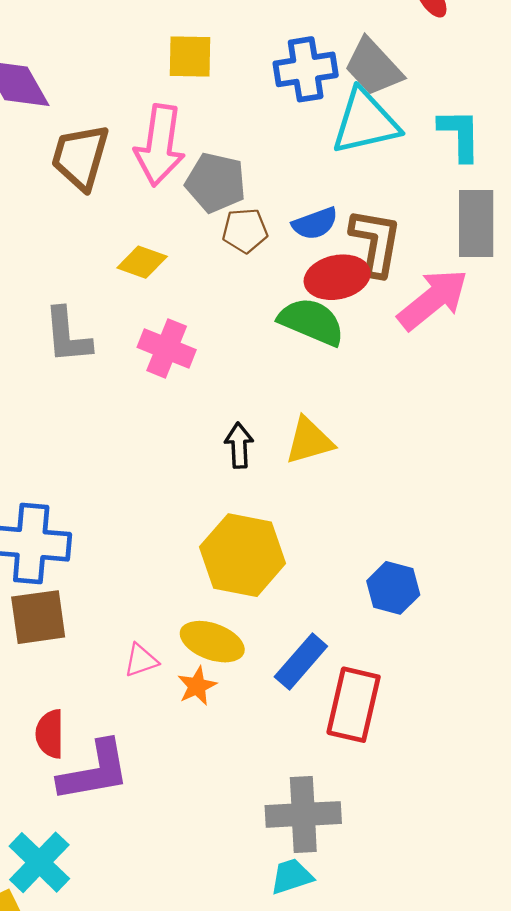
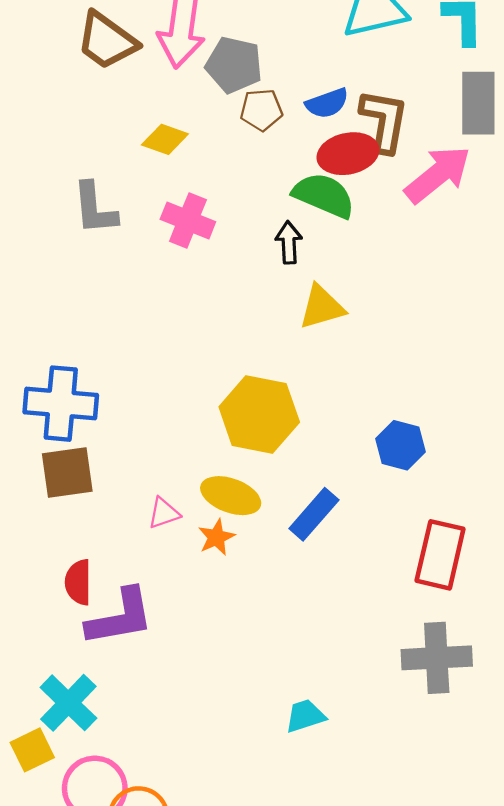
brown trapezoid: (80, 157) -> (107, 41), turned -70
black arrow: (239, 445) -> (289, 242), moved
red rectangle: (354, 705) -> (440, 555), moved
gray cross: (303, 814) -> (437, 658), moved

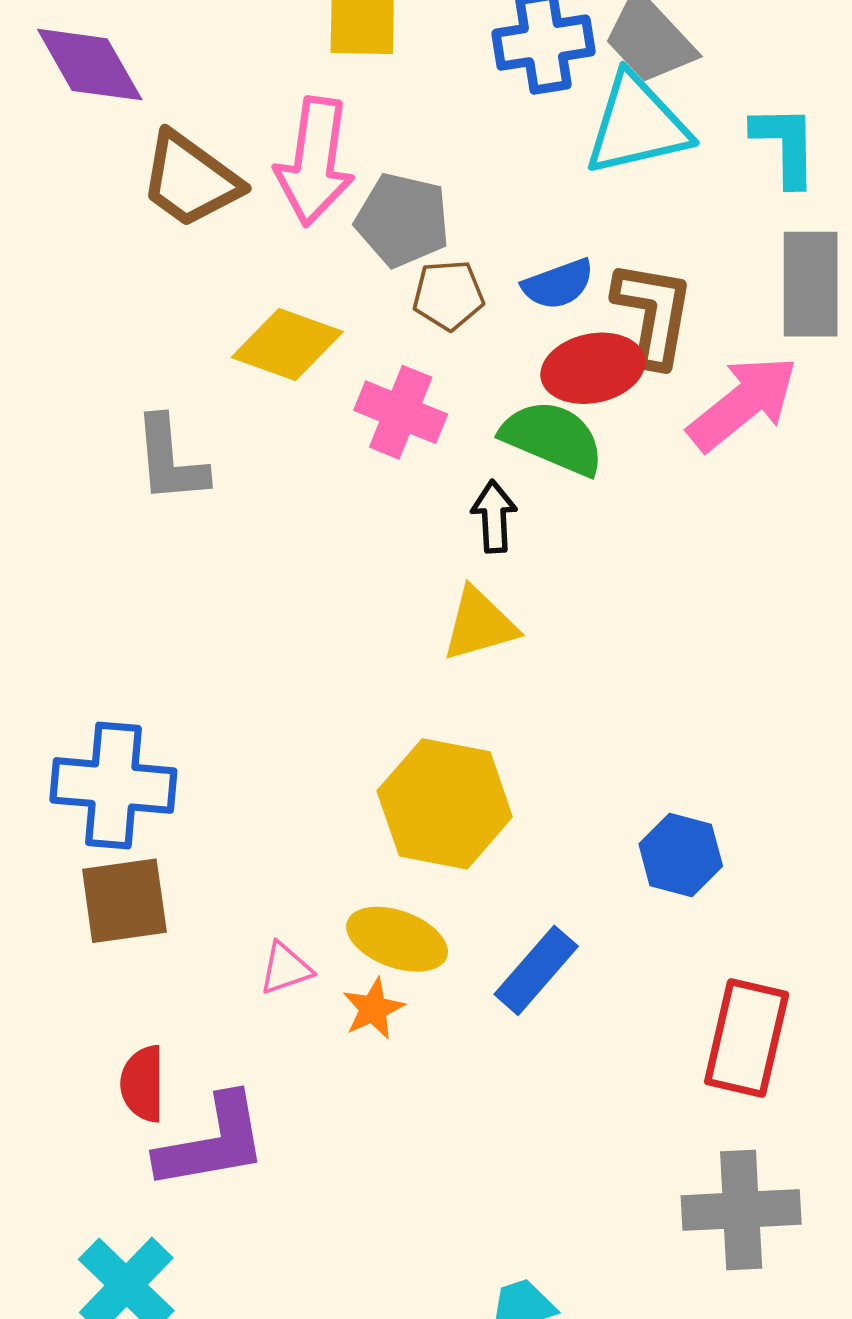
yellow diamond: (165, 139) -> (287, 344), size x1.4
pink cross: (188, 220) -> (401, 412), moved
yellow triangle: (322, 307) -> (479, 624), moved

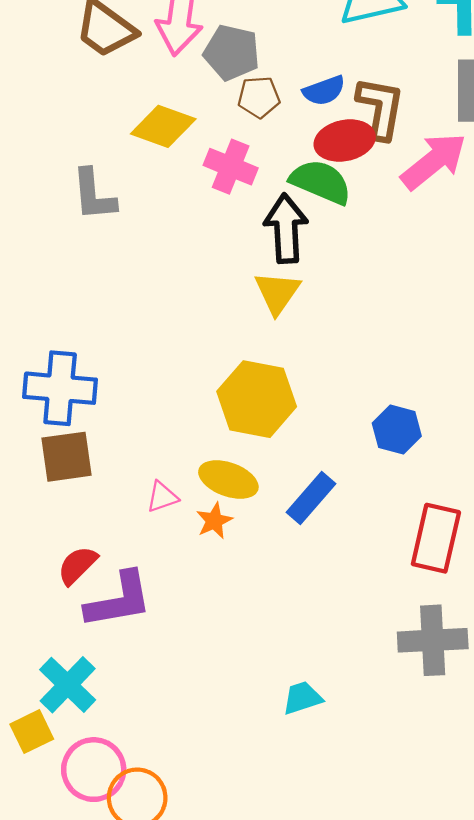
black arrow: (494, 517) -> (286, 229), size x1.6
yellow triangle: (479, 624) -> (277, 293), turned -39
red semicircle: (143, 1084) -> (77, 565), turned 45

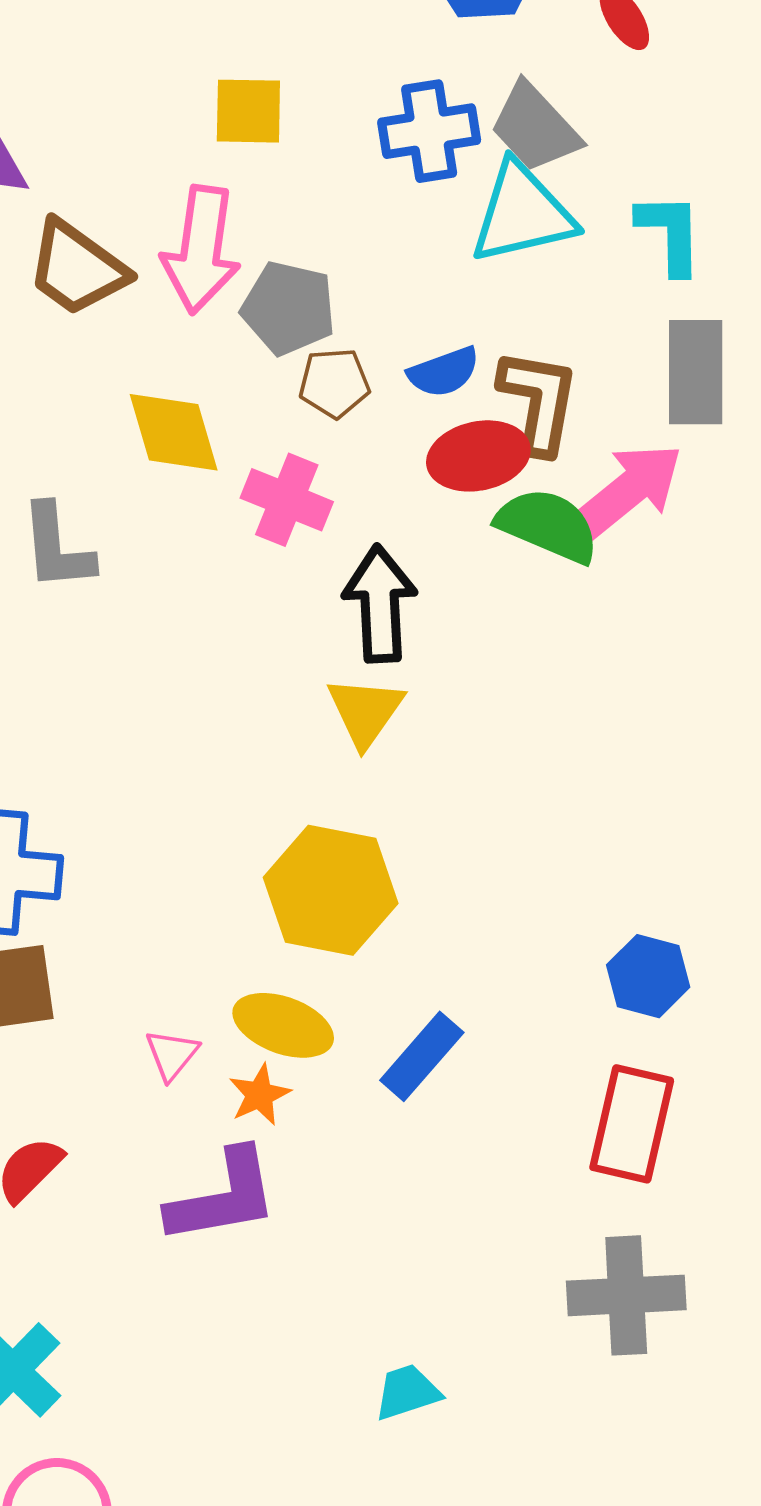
yellow diamond: (163, 126) -> (174, 432), turned 54
green semicircle: (321, 182) -> (548, 525), moved
blue hexagon: (397, 430) -> (648, 976), moved
pink triangle: (162, 497) -> (172, 1055), turned -32
purple L-shape: (119, 600) -> (223, 1197), moved

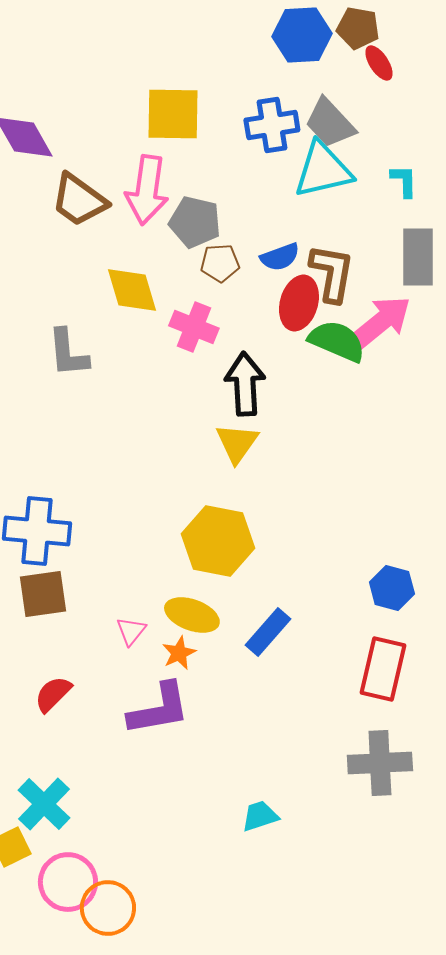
yellow square: (248, 111) -> (173, 114), size x1.4
cyan L-shape: (670, 233) -> (404, 181), size x0.7
red ellipse: (478, 456) -> (299, 303), turned -62

